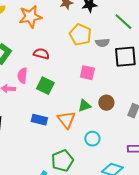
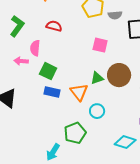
green square: (45, 86) -> (48, 71), moved
brown circle: (106, 103) -> (119, 75), size x1.5
cyan circle: (92, 139) -> (97, 111), moved

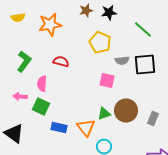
gray semicircle: (115, 15) -> (122, 60), moved
pink arrow: (21, 61) -> (20, 96), moved
green square: (48, 71) -> (41, 106), moved

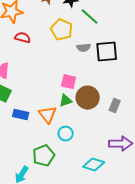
green line: (143, 30) -> (90, 17), moved
red semicircle: (61, 62) -> (23, 38), moved
pink square: (107, 80) -> (69, 82), moved

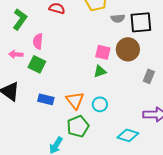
brown circle: (88, 98) -> (128, 49), moved
blue rectangle: (21, 115) -> (46, 99), moved
orange triangle: (48, 115) -> (75, 100), moved

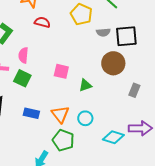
pink square: (103, 52) -> (61, 71), moved
green pentagon: (78, 126) -> (63, 140), turned -30
cyan diamond: (128, 135) -> (113, 137), moved

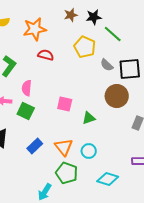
gray semicircle: (103, 32) -> (107, 65), turned 48
blue rectangle: (31, 113) -> (35, 146), turned -56
cyan diamond: (113, 137) -> (108, 179), moved

